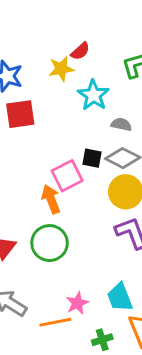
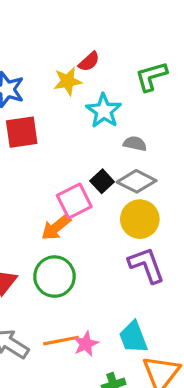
black square: (92, 158) -> (102, 181), turned 36
orange arrow: (51, 199) -> (56, 227), turned -108
orange line: (55, 322) -> (61, 341), moved

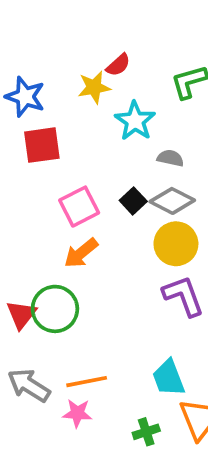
pink square: (74, 201) -> (79, 207), moved
green circle: (54, 277) -> (55, 309), moved
pink star: (86, 344) -> (77, 413), moved, turned 30

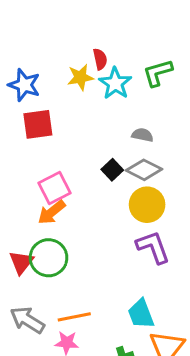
red semicircle: (118, 65) -> (100, 59), turned -60
cyan star: (135, 121) -> (115, 83), moved
pink square: (79, 207) -> (55, 188), moved
orange arrow: (81, 253) -> (52, 212), moved

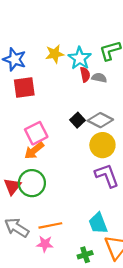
red semicircle: (100, 59) -> (85, 75), moved
gray semicircle: (143, 135) -> (99, 78), moved

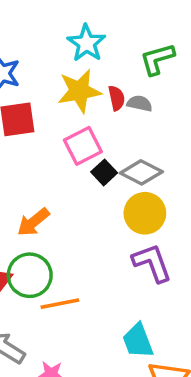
yellow star: (55, 54) -> (79, 91), moved, size x1.4
cyan star: (80, 58) -> (86, 43), moved
pink square: (36, 133) -> (83, 146), moved
orange line: (50, 225) -> (60, 304), moved

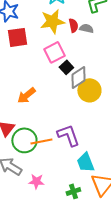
gray diamond: (141, 172) -> (78, 77), moved, turned -60
purple L-shape: (152, 263) -> (68, 135), moved
green circle: (30, 275) -> (24, 140), moved

